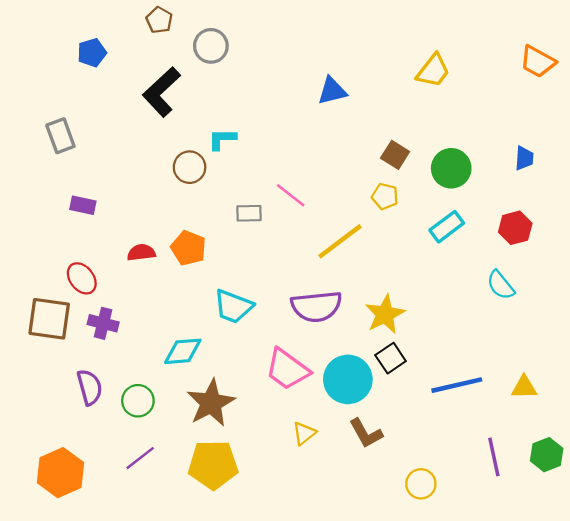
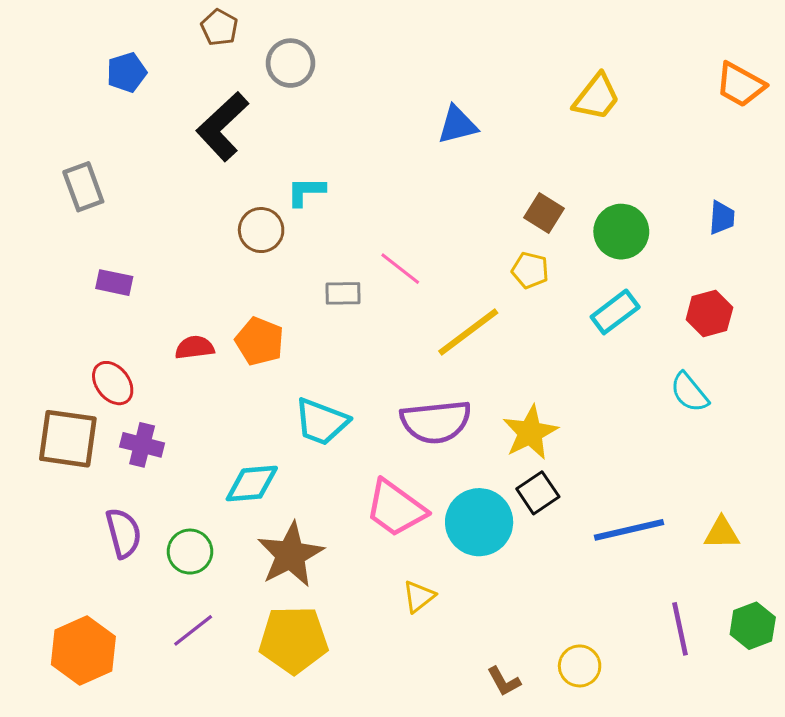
brown L-shape: (366, 433) -> (504, 681), moved, size x0.7

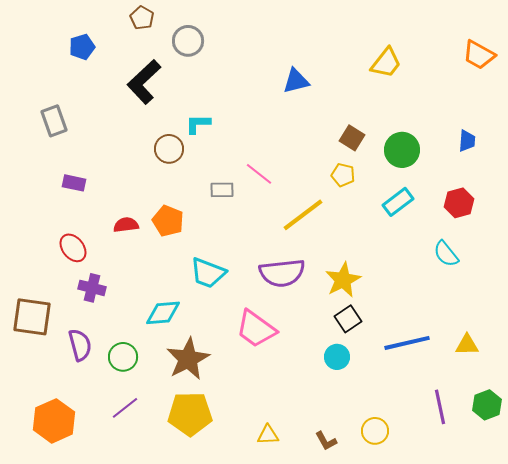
brown square: (68, 439) -> (32, 317), moved
cyan circle: (479, 522) -> (337, 357), moved, size x0.6
yellow triangle: (419, 596) -> (268, 435), moved, turned 35

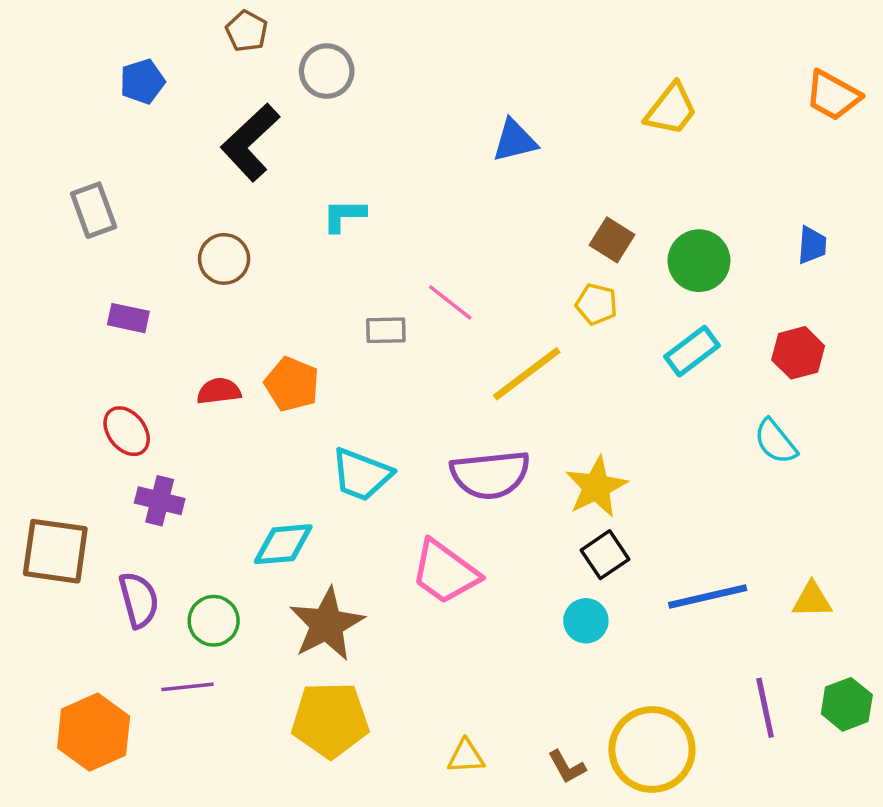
brown circle: (169, 149) -> (224, 259), moved
purple line: (125, 408) -> (188, 687), moved, turned 32
yellow circle: (375, 431) -> (652, 749), size x1.8

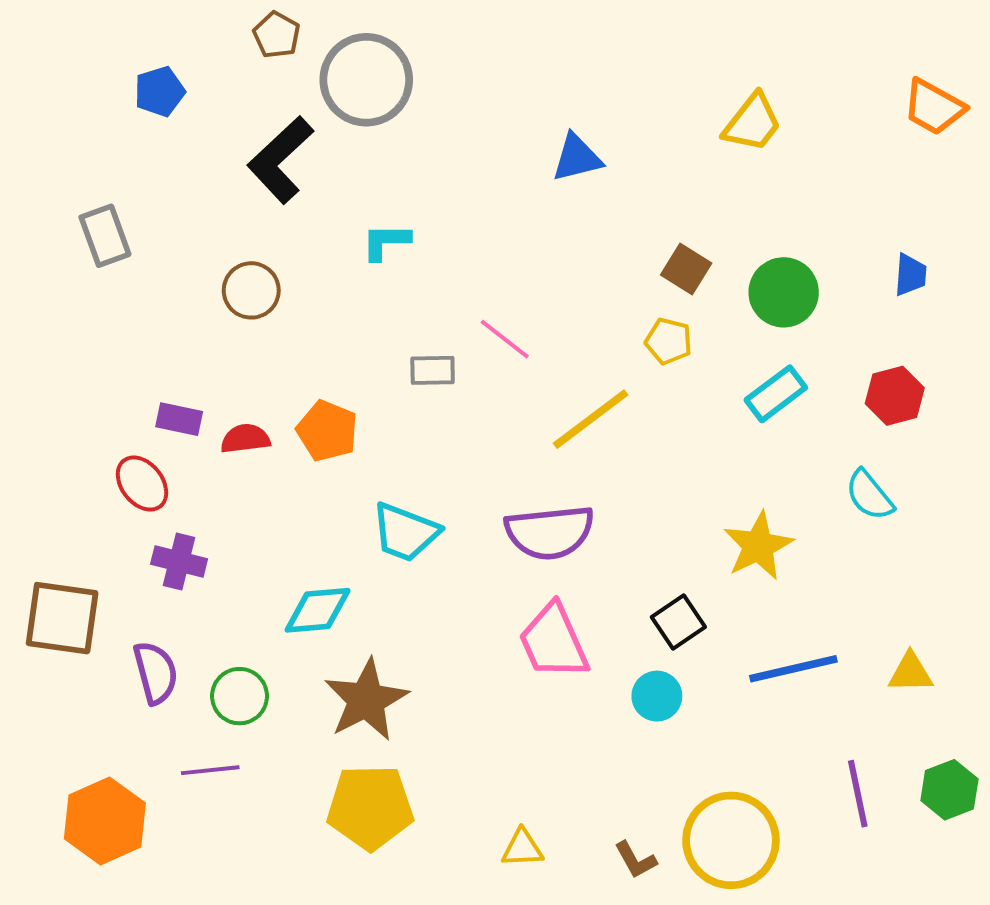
gray circle: (327, 71) -> (366, 80), size x1.5
purple rectangle: (128, 318) -> (179, 419), moved
yellow star: (596, 487) -> (758, 546), moved
pink trapezoid: (445, 572) -> (554, 641), moved, turned 30

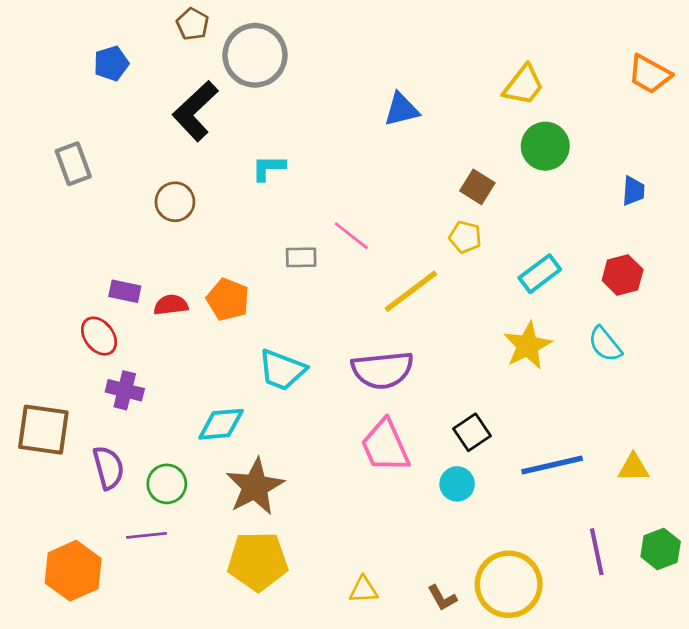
green circle: (784, 292) -> (545, 146), moved
yellow star: (758, 546) -> (528, 346), moved

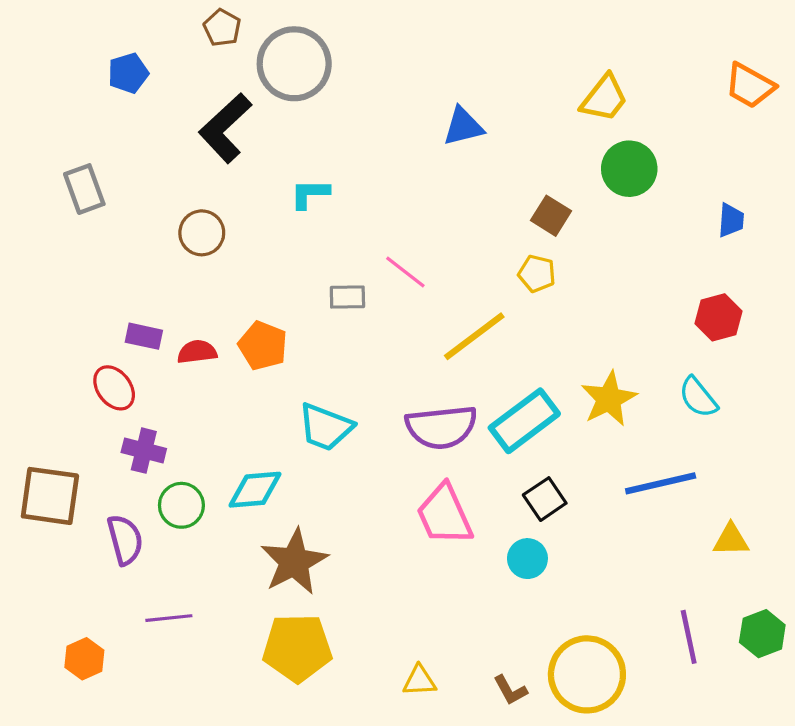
cyan rectangle: (540, 274) -> (524, 421), moved, size x1.4
blue line: (552, 465) -> (661, 483), moved
green circle: (167, 484) -> (181, 505), moved
orange hexagon: (73, 571) -> (84, 659), size x0.6

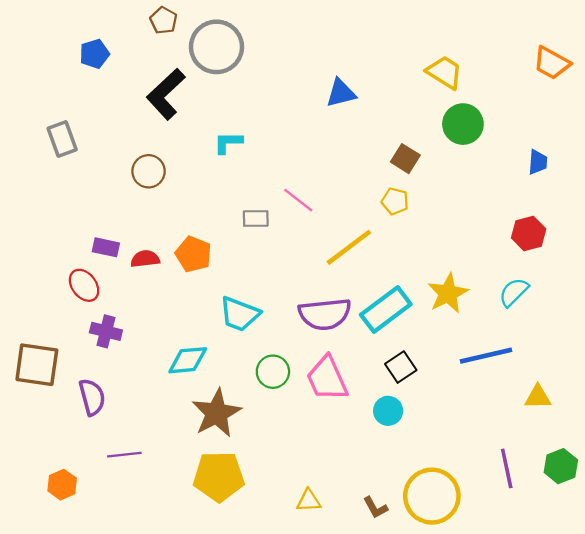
yellow trapezoid: (604, 98) -> (445, 72), turned -96
cyan semicircle: (698, 397) -> (514, 292), turned 84
green circle: (181, 505) -> (273, 372), moved

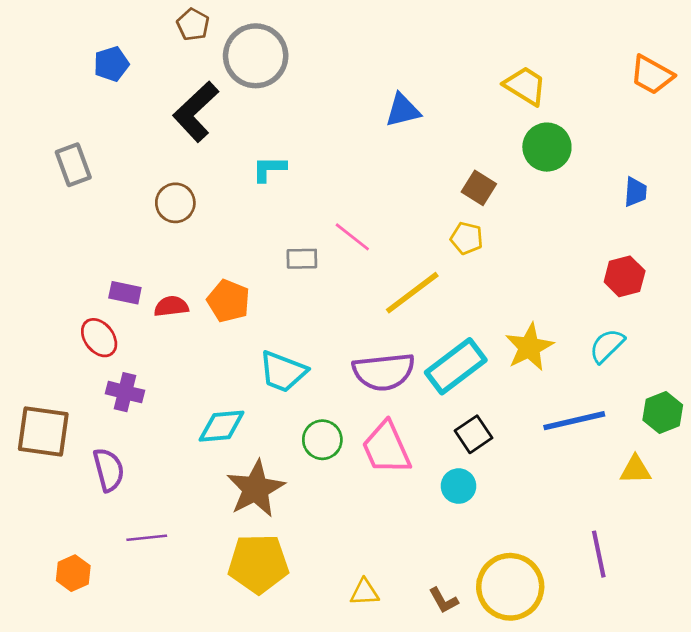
green hexagon: (561, 466) -> (663, 413), moved

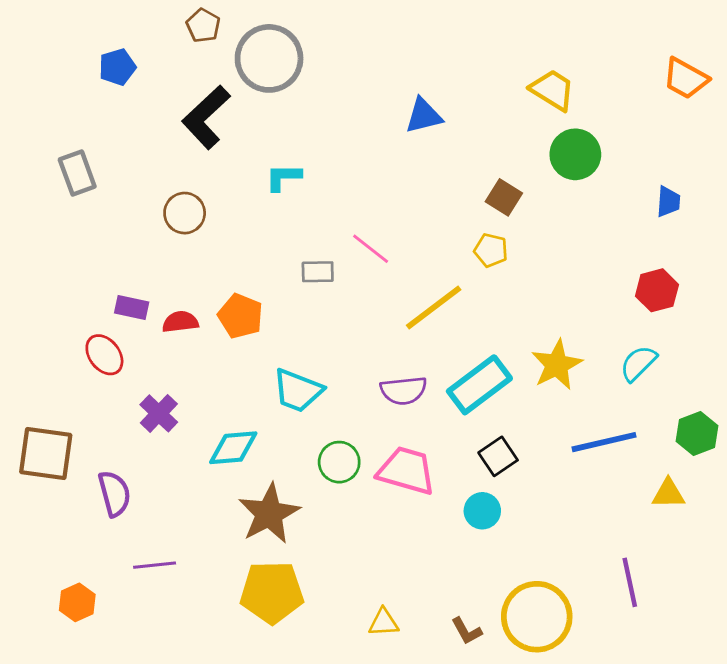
purple semicircle: (384, 372) -> (404, 391), size x0.7
purple cross: (125, 392) -> (159, 413), moved, turned 30
pink trapezoid: (386, 448) -> (406, 471), turned 130

